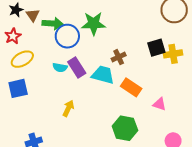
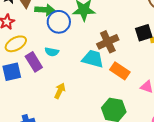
brown cross: (119, 57) -> (108, 42), size x1.5
purple rectangle: (77, 67) -> (34, 62), moved

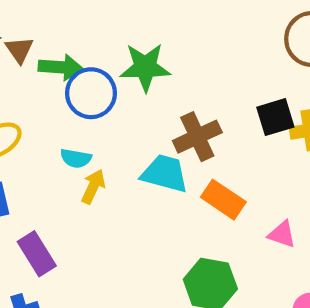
purple rectangle: (34, 62) -> (37, 254), moved
yellow arrow: (60, 91) -> (93, 186), moved

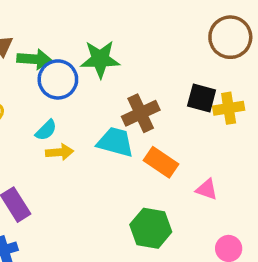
black square: (275, 117) -> (202, 98), turned 32
cyan semicircle: (76, 158) -> (46, 130), turned -55
yellow arrow: (93, 186) -> (60, 152), turned 60

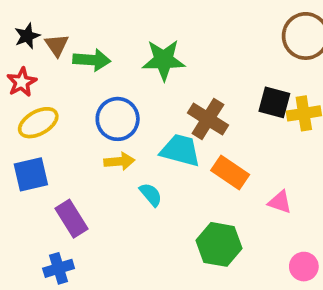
blue circle: (58, 79) -> (118, 119), moved
brown cross: (141, 113) -> (208, 119), turned -33
cyan semicircle: (46, 130) -> (151, 195), moved, turned -85

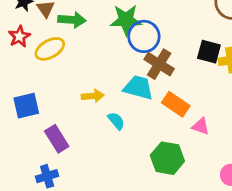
blue circle: (118, 119) -> (144, 36), moved
yellow ellipse: (38, 123) -> (50, 49), moved
pink triangle: (280, 202) -> (201, 126), moved

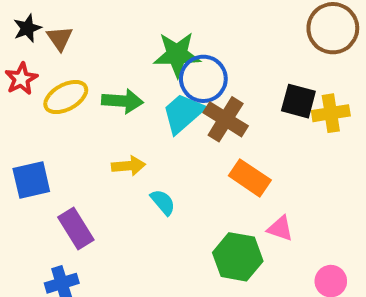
green arrow: (72, 20) -> (122, 101), moved
cyan trapezoid: (138, 88) -> (183, 113), moved, turned -56
pink triangle: (201, 126) -> (280, 229), moved

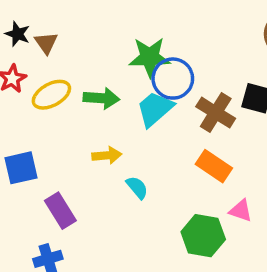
black star: (27, 28) -> (18, 34), turned -30
brown cross: (226, 119) -> (216, 113), moved

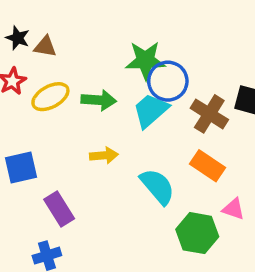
brown triangle: (46, 43) -> (45, 47), turned -45
cyan semicircle: (137, 187) -> (157, 186), moved, size x1.6

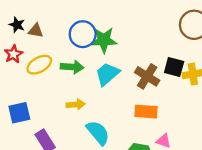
blue circle: (168, 81) -> (83, 34), moved
orange rectangle: (208, 166) -> (146, 112), turned -30
cyan semicircle: (157, 186) -> (98, 133), moved

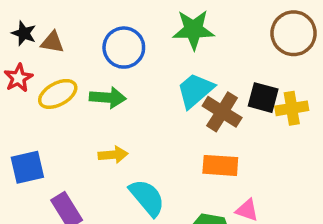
green star: (104, 40) -> (193, 30), moved
cyan trapezoid: (107, 74) -> (195, 90), moved

